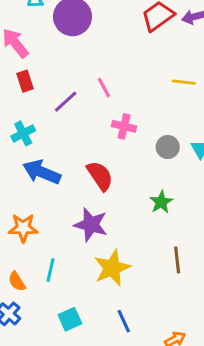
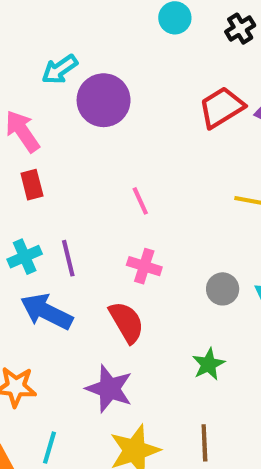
purple line: (66, 102) -> (68, 258), moved, turned -65
pink cross: (124, 126) -> (144, 266), moved
brown line: (177, 260) -> (204, 443), moved

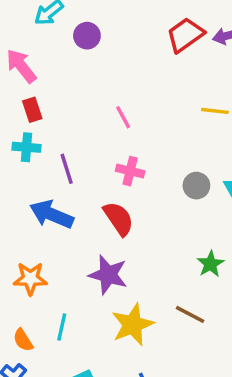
purple circle: (104, 100) -> (87, 36), size x0.6
cyan cross: (25, 257) -> (27, 147), moved, turned 32
green star: (208, 364) -> (210, 264), moved
brown line: (204, 443) -> (190, 314), turned -56

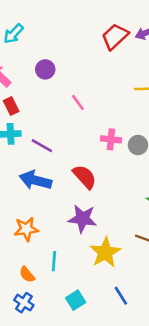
purple circle: (87, 36) -> (45, 69), moved
purple line: (67, 169) -> (42, 146), turned -35
pink cross: (130, 171) -> (111, 139), moved

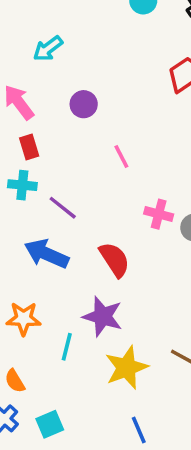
cyan line: (54, 261) -> (67, 347), moved
cyan square: (76, 300) -> (50, 424), moved

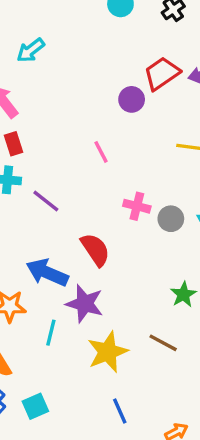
purple circle: (84, 104) -> (132, 99), moved
blue arrow: (47, 254) -> (47, 273), moved

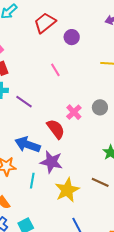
red trapezoid: (162, 73) -> (45, 23), moved
pink cross: (137, 206) -> (74, 112), moved, turned 35

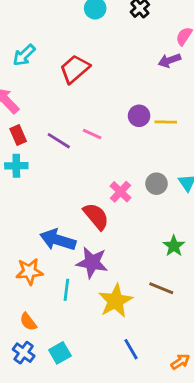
purple circle: (72, 37) -> (139, 116), moved
pink line: (55, 70) -> (92, 134), turned -32
purple line: (24, 102) -> (59, 141), moved

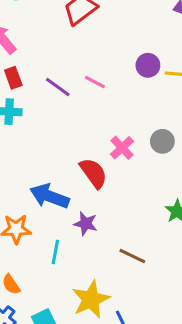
purple star: (92, 262) -> (86, 224), size x0.7
brown line: (161, 288) -> (132, 256), moved
yellow star: (116, 301) -> (91, 299), moved

